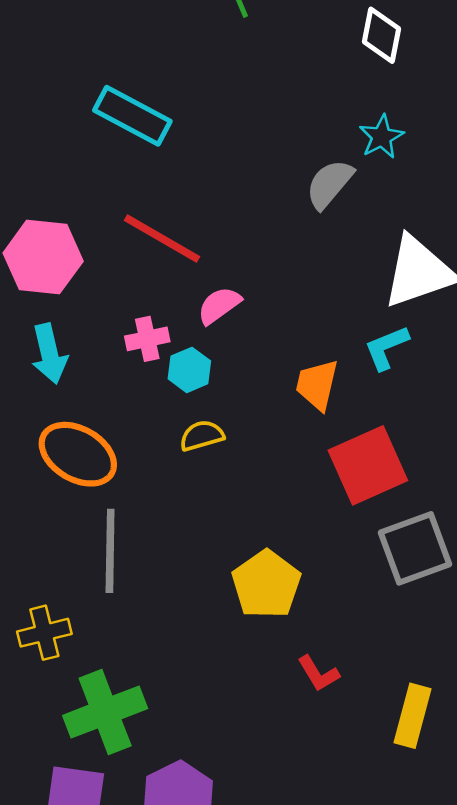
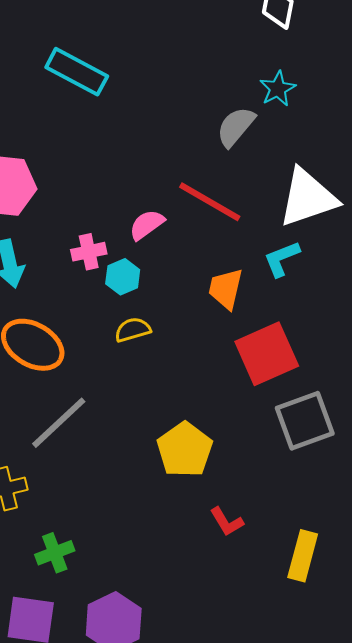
red line: (162, 238) -> (210, 202), moved
gray line: (110, 551) -> (59, 423), turned 46
green cross: (105, 712) -> (55, 553), size x0.6

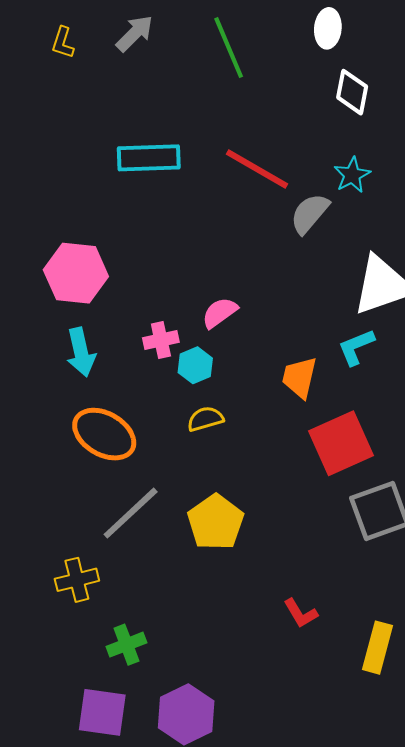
cyan rectangle: (77, 72) -> (149, 158), turned -30
red line: (210, 202) -> (257, 169), moved
yellow pentagon: (185, 450) -> (216, 522), moved

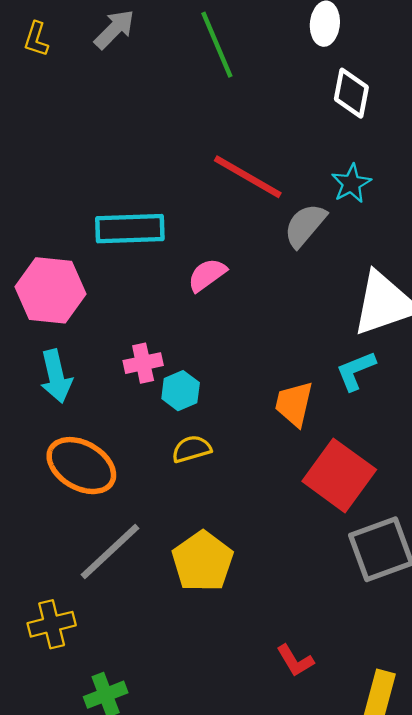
cyan rectangle: (149, 158) -> (130, 229), moved
pink semicircle: (220, 313) -> (207, 275), moved
red square: (341, 443) -> (339, 475), turned -30

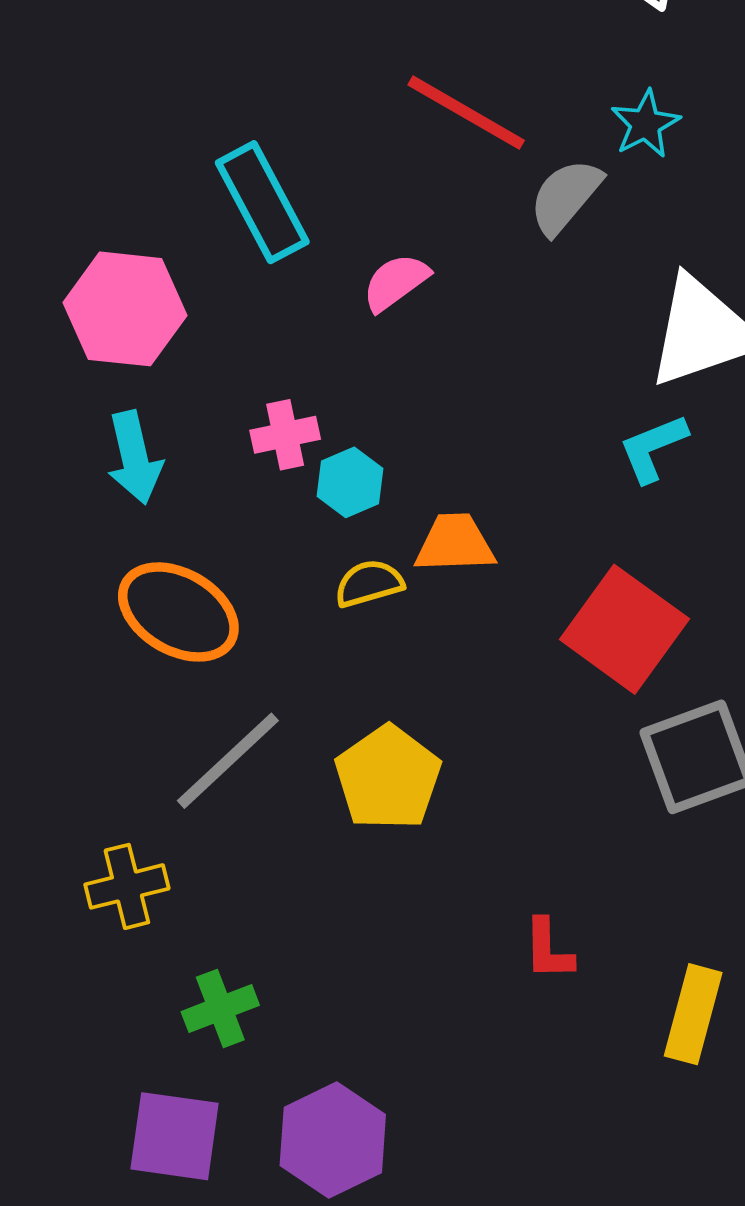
cyan rectangle: (130, 229) -> (262, 202), turned 64
orange trapezoid: (294, 404) -> (455, 543), moved, turned 75
red L-shape: (295, 661) -> (548, 949), turned 30

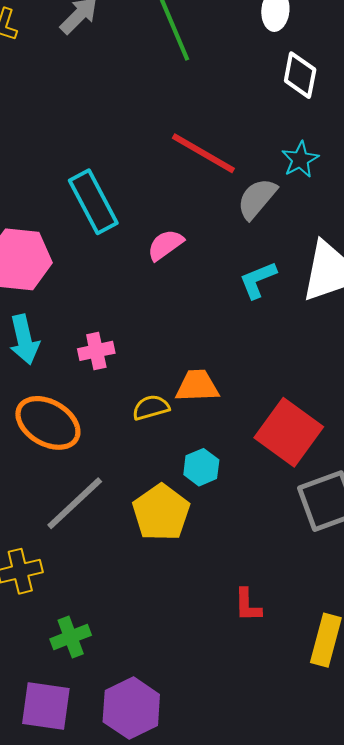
pink cross: (285, 435) -> (96, 351), moved
cyan L-shape: (653, 448) -> (258, 280), moved
cyan hexagon: (350, 482) -> (201, 467), moved

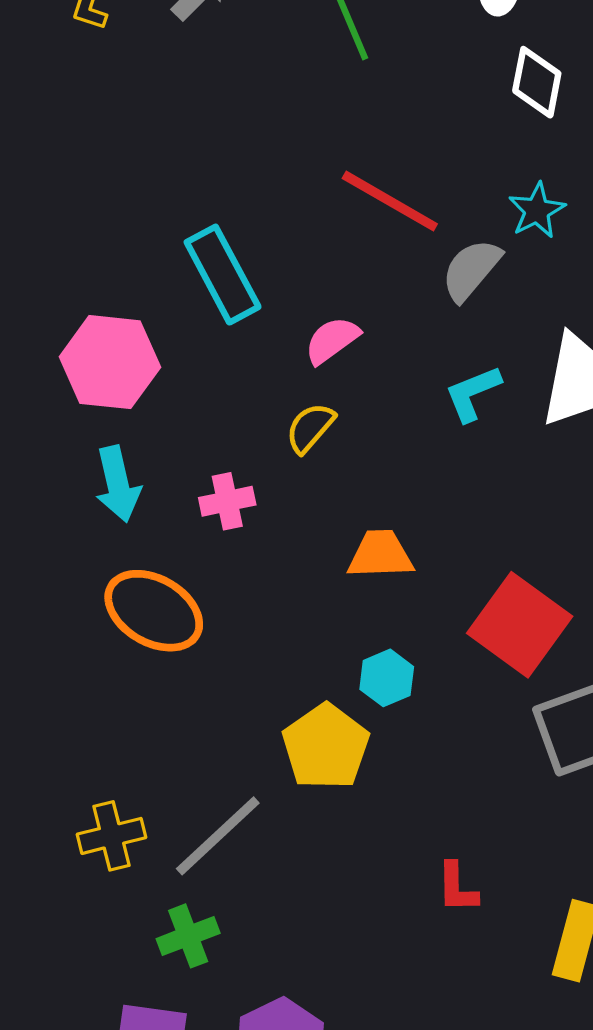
yellow semicircle: (151, 408) -> (310, 428), moved, turned -33
gray line: (75, 503) -> (218, 836), moved

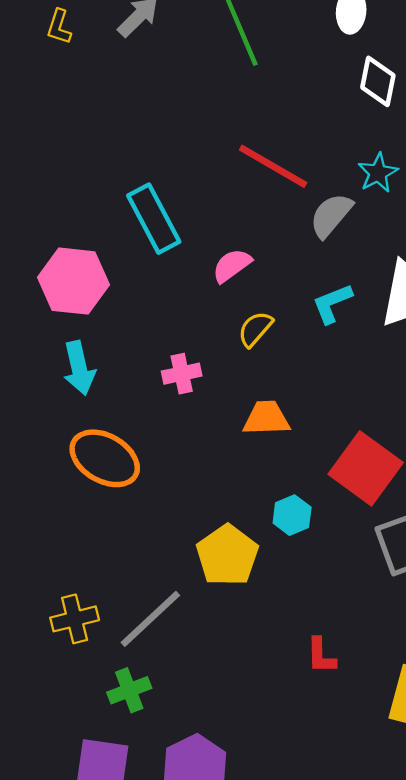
yellow semicircle: (310, 428) -> (255, 329), moved
pink cross: (227, 501) -> (182, 374), moved
cyan hexagon: (387, 678) -> (292, 515), moved

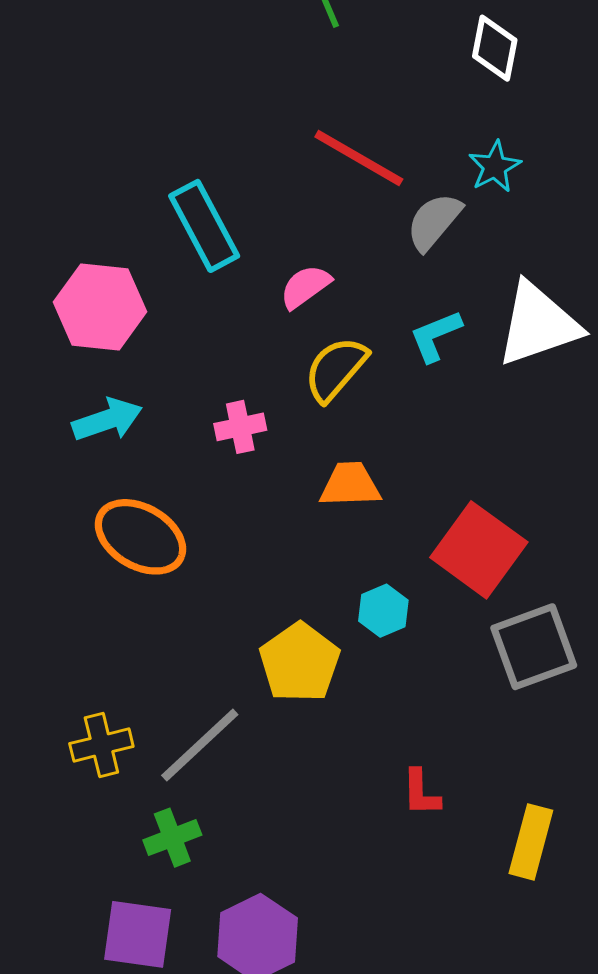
yellow semicircle: (255, 329) -> (336, 369), size x1.4
cyan arrow: (79, 368) -> (107, 420), turned -96

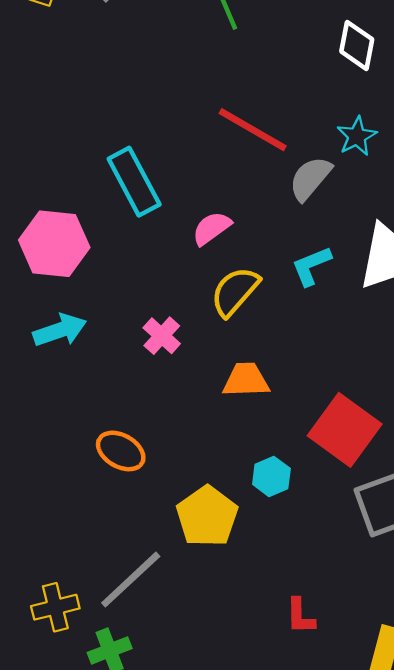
pink cross: (240, 427) -> (162, 336), turned -36
orange ellipse: (140, 537) -> (121, 451), moved, size x0.7
yellow cross: (101, 745) -> (55, 607), moved

